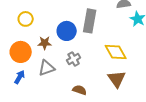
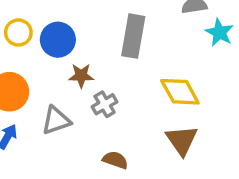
blue circle: (67, 31) -> (58, 40), moved
brown star: (45, 43) -> (81, 76), moved

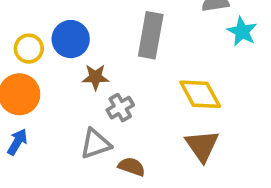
yellow circle: (18, 32) -> (29, 49), moved
gray triangle: (56, 120) -> (95, 144), moved

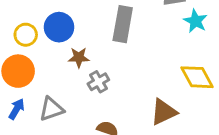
yellow diamond: (200, 94) -> (197, 77), moved
gray triangle: (95, 144) -> (51, 109), moved
brown triangle: (202, 146) -> (164, 112), turned 40

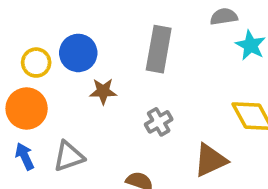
gray cross: (98, 82) -> (159, 122), moved
blue arrow: (17, 109) -> (25, 156), turned -55

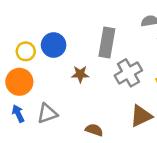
brown star: (103, 91) -> (80, 74), moved
gray cross: (159, 122) -> (128, 73), moved, size x1.5

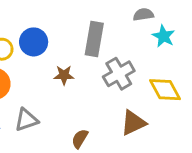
brown semicircle: (94, 130) -> (80, 139), turned -78

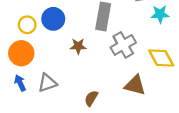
cyan star: (164, 36) -> (160, 14), turned -30
brown triangle: (133, 123) -> (135, 85), turned 40

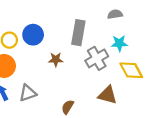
cyan star: (160, 14) -> (119, 43), moved

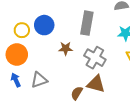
gray cross: (97, 58) -> (95, 58), moved, turned -30
brown triangle: (107, 95) -> (96, 84), moved

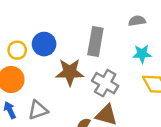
brown star: (66, 48) -> (70, 72), size x1.6

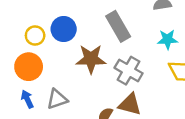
gray rectangle: (95, 42) -> (118, 26), turned -40

